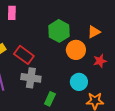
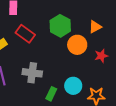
red rectangle: (24, 55) -> (25, 34), moved
cyan circle: (79, 82) -> (73, 86), moved

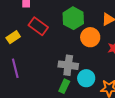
gray cross: (32, 73) -> (68, 65), moved

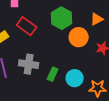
gray cross: (68, 65) -> (29, 64), moved
green rectangle: (64, 86) -> (53, 74), moved

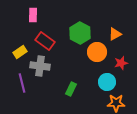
gray cross: (29, 64) -> (40, 66), moved
cyan circle: (75, 78) -> (107, 82), moved

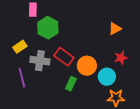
green hexagon: (80, 33) -> (48, 28), moved
red rectangle: (45, 41) -> (64, 57), moved
orange circle: (97, 52) -> (87, 66), moved

